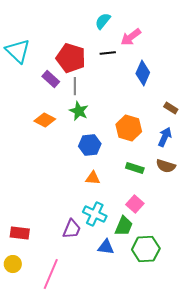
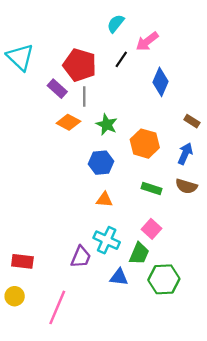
black line: (108, 53) -> (121, 59), turned -49
green star: (79, 111) -> (107, 124), moved
orange diamond: (45, 120) -> (68, 122), moved

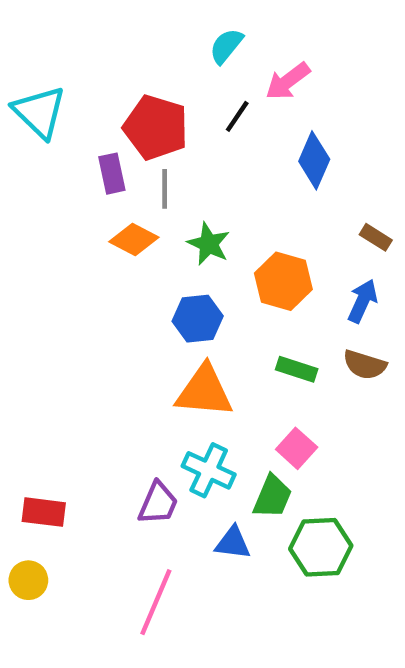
purple rectangle: (57, 89) -> (112, 174), turned 36
orange triangle: (104, 200) -> (204, 391), size x1.8
pink line: (57, 307) -> (156, 602), moved

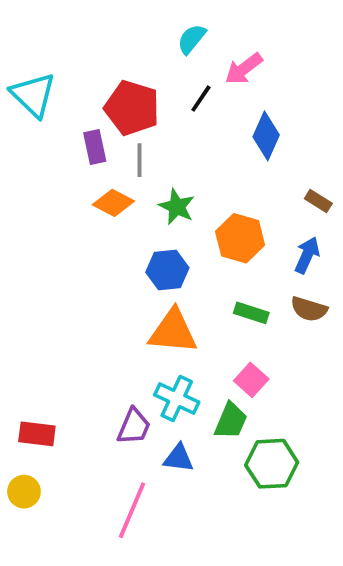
blue triangle: (233, 543) -> (179, 458), moved

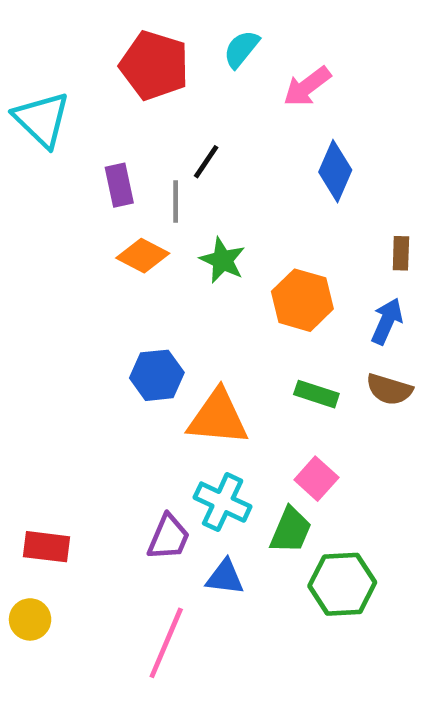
black line: (201, 99) -> (206, 162), moved
red pentagon: (132, 108) -> (154, 65), moved
brown rectangle: (318, 201) -> (401, 253), turned 60
blue hexagon: (167, 270) -> (157, 375), moved

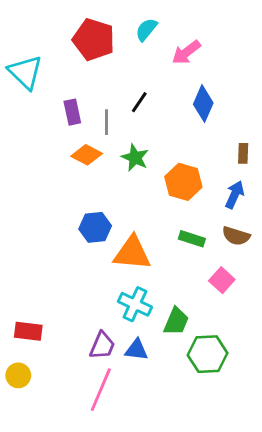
black line: (206, 162) -> (139, 102), moved
pink square: (316, 479) -> (222, 280), moved
purple trapezoid: (169, 537) -> (102, 346), moved

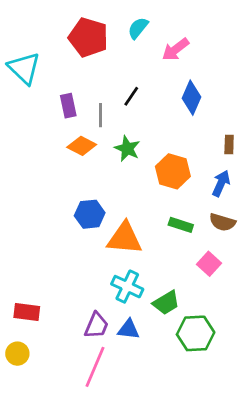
green trapezoid: (176, 321) -> (166, 303), turned 36

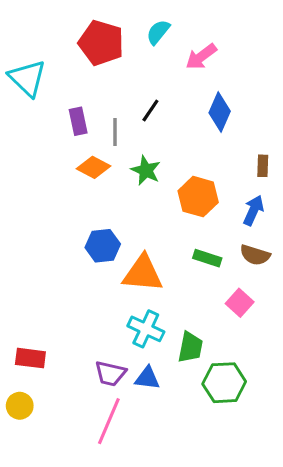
green trapezoid: (166, 303) -> (190, 347), turned -48
purple trapezoid: (96, 325) -> (110, 373), turned 80

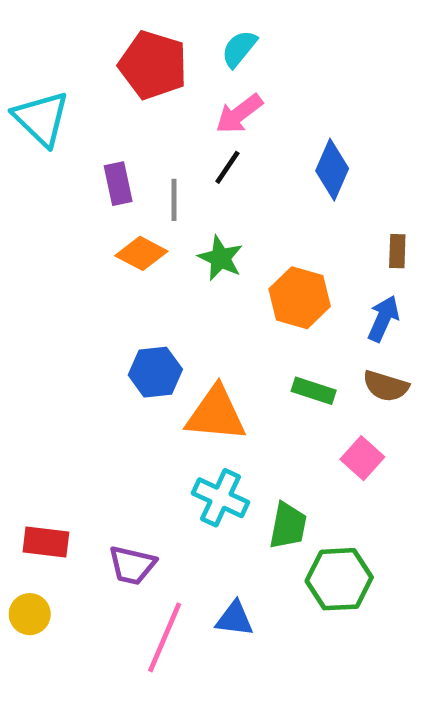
pink arrow: (201, 57) -> (239, 114), moved
purple trapezoid: (110, 373) -> (132, 565), moved
blue triangle: (147, 378) -> (234, 619), moved

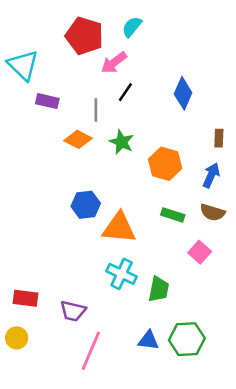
pink arrow: (239, 114) -> (114, 63), moved
purple rectangle: (118, 184) -> (47, 101), moved, turned -65
green hexagon: (339, 579) -> (187, 339), moved
blue triangle: (234, 619) -> (148, 340), moved

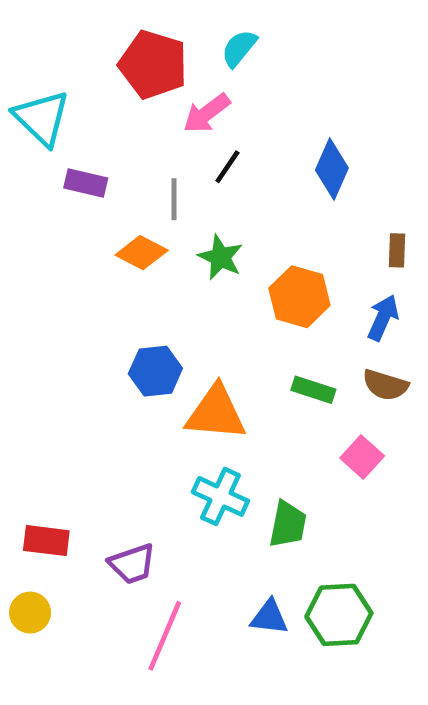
purple trapezoid: (73, 311) -> (132, 564), turned -32

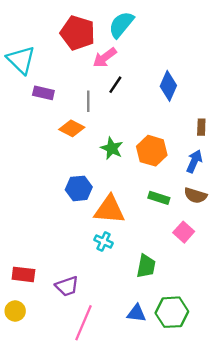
cyan semicircle: (239, 48) -> (121, 25), size x1.4
green star: (220, 257) -> (112, 148), moved
cyan cross: (220, 496) -> (104, 241), moved, size x0.7

